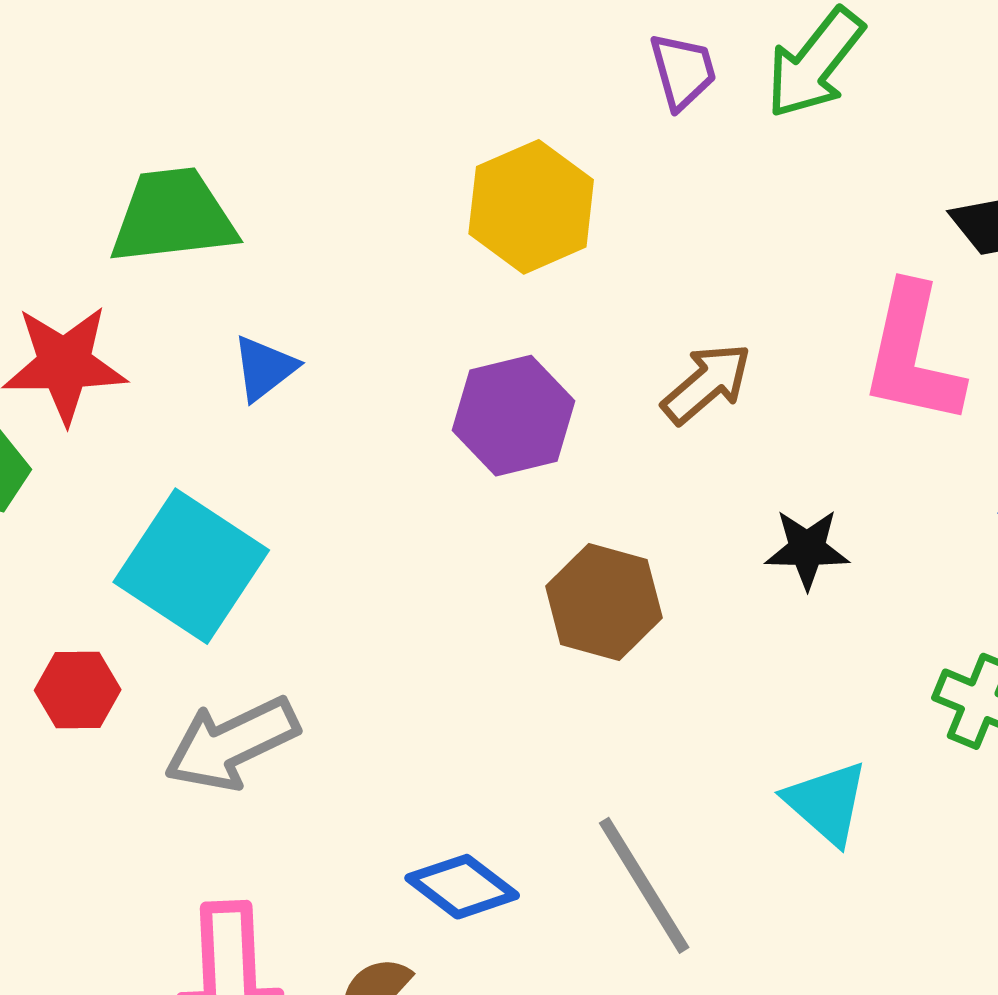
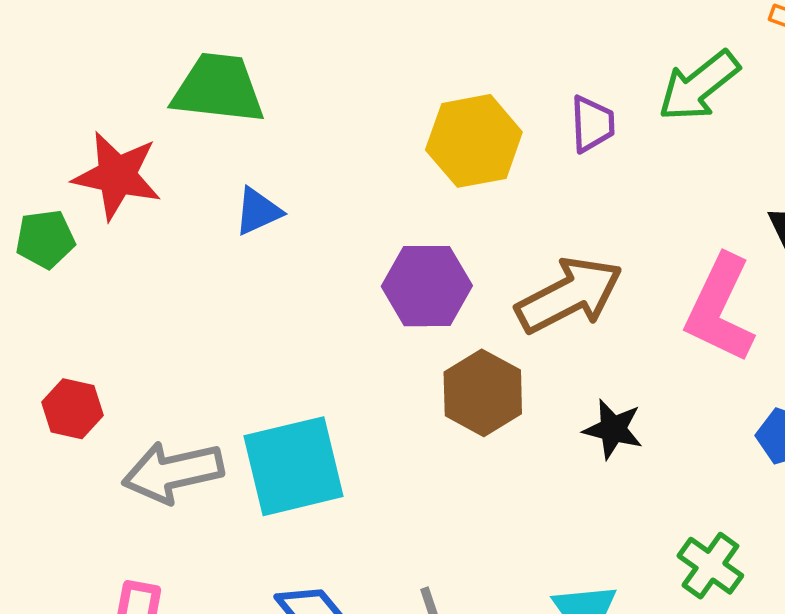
purple trapezoid: (683, 71) -> (592, 124), moved
brown arrow: (707, 383) -> (569, 295), size x1.5
cyan square: (191, 566) -> (293, 466), moved, turned 30
brown hexagon: (604, 602) -> (483, 393), moved

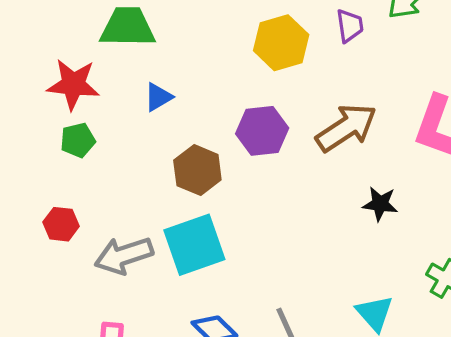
green pentagon: (45, 239) -> (78, 140), moved
brown hexagon: (483, 393) -> (197, 170), moved

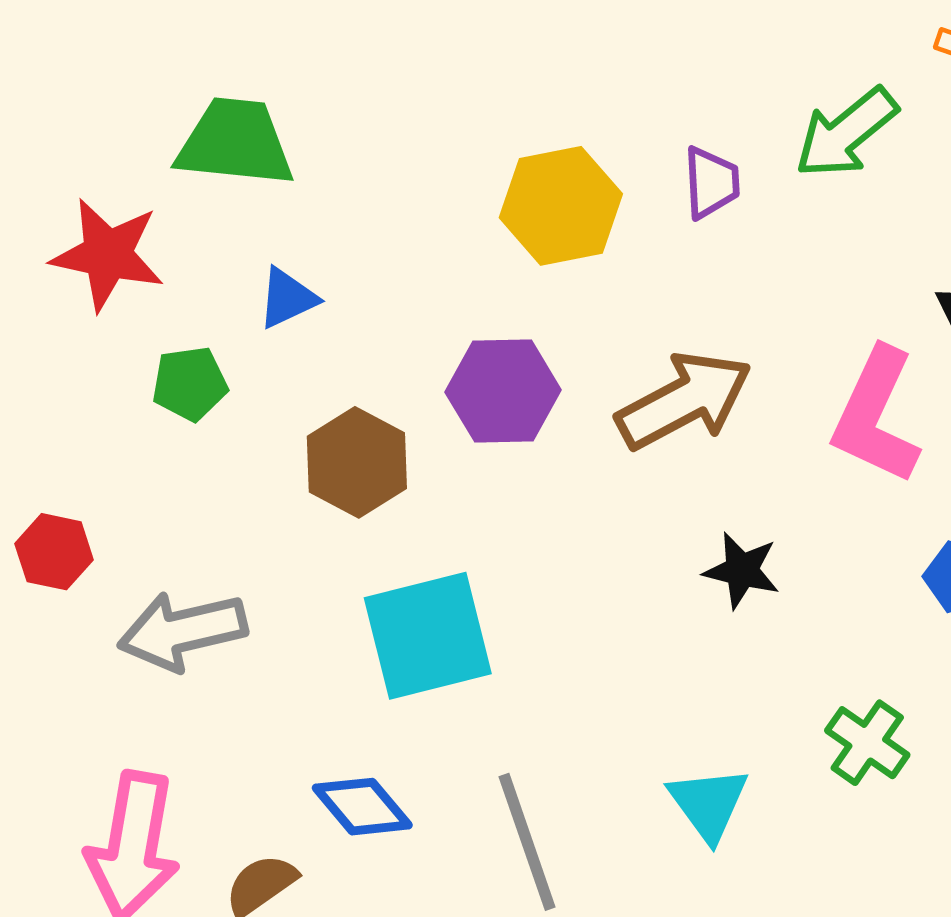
green pentagon: (78, 140) -> (190, 384), moved
cyan square: (194, 245) -> (428, 636), moved

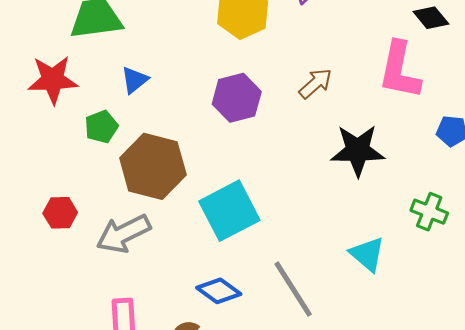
brown arrow: (684, 401) -> (316, 83), size x0.6
brown hexagon: (357, 462) -> (153, 166), moved, size x1.4
black star: (742, 570) -> (358, 150), size x1.6

